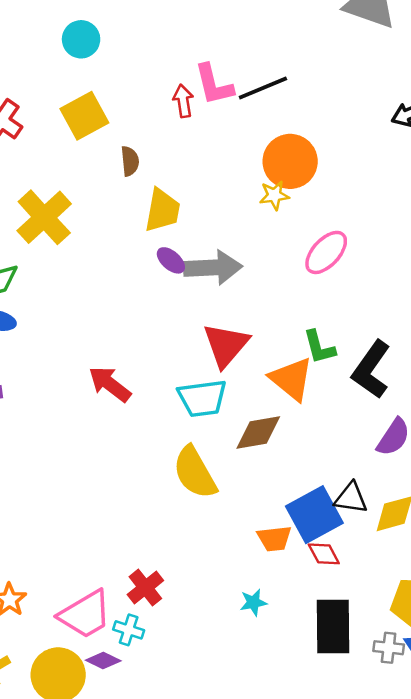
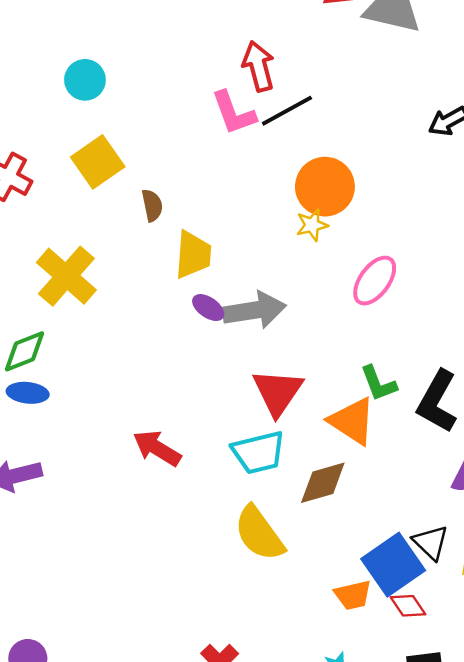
red arrow: (183, 101) -> (259, 66), moved, size x1.4
black triangle: (351, 498) -> (431, 542), turned 42

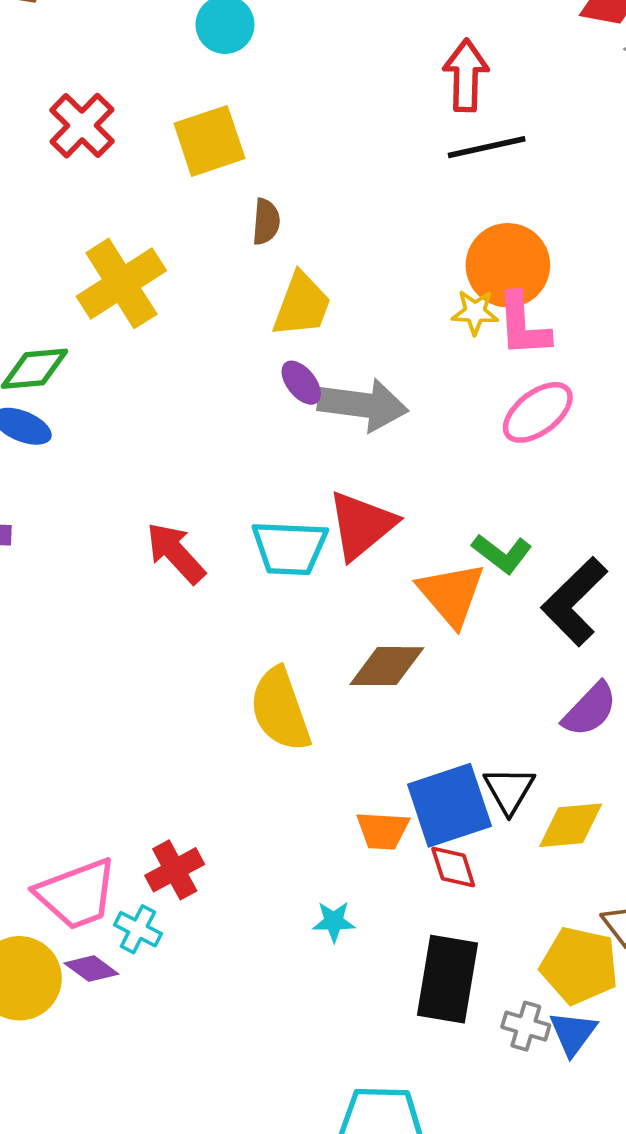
pink L-shape: (234, 113) -> (523, 325), moved
green L-shape: (378, 383) -> (502, 554), turned -48
cyan trapezoid: (258, 452) -> (290, 548), moved

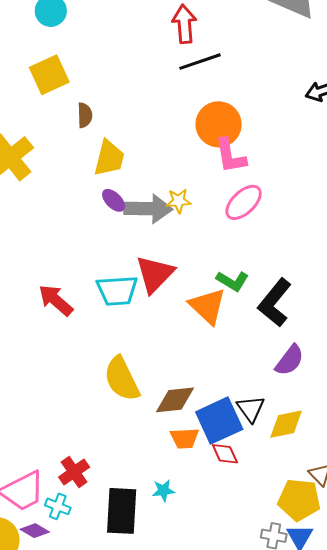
yellow star: (475, 312) -> (179, 201), moved
brown diamond: (387, 666) -> (175, 400), moved
black rectangle: (448, 979) -> (122, 511), moved

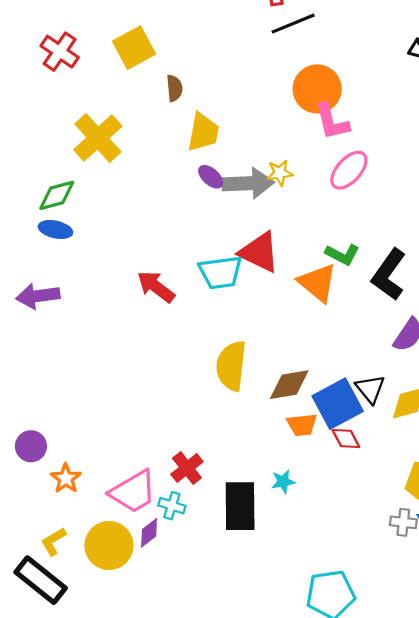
red triangle: (155, 274) -> (259, 252), turned -45
yellow semicircle: (122, 379) -> (231, 366), turned 36
purple diamond: (35, 531) -> (149, 533), turned -64

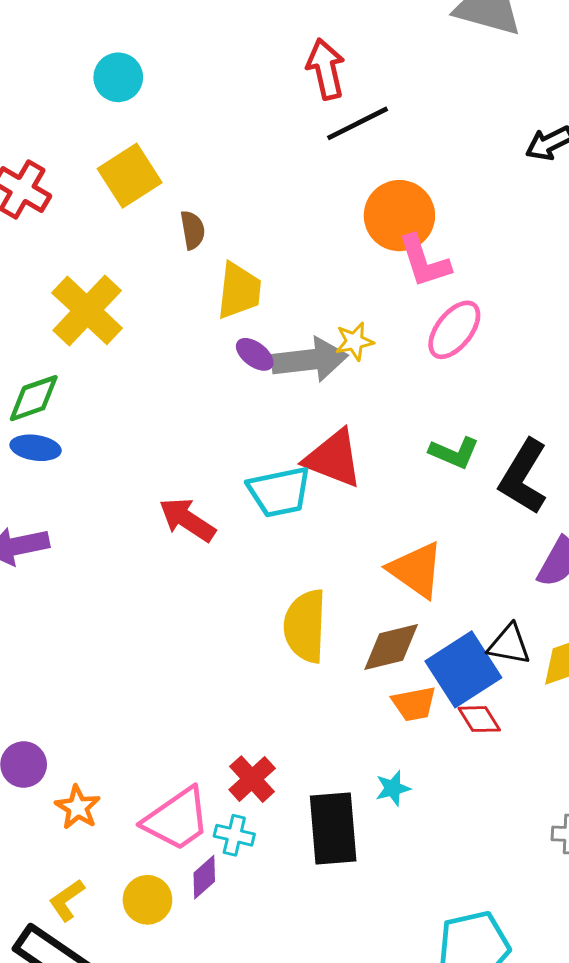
orange triangle: (318, 283) -> (416, 570), moved
black triangle: (370, 389) -> (509, 645), turned -36
yellow circle: (109, 545) -> (147, 900), size x0.7

